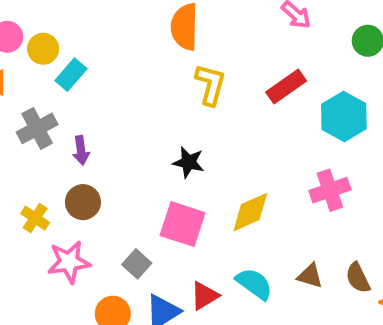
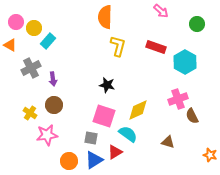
red rectangle: (286, 87) -> (156, 47), turned 54
gray square: (137, 264) -> (91, 138), moved, turned -32
brown semicircle: (358, 278) -> (192, 116), moved
cyan semicircle: (254, 284) -> (128, 134), moved

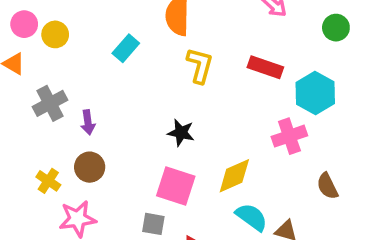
cyan rectangle: (48, 41) -> (126, 48), moved
pink cross: (178, 99) -> (289, 136), moved
cyan semicircle: (128, 134) -> (252, 217), moved

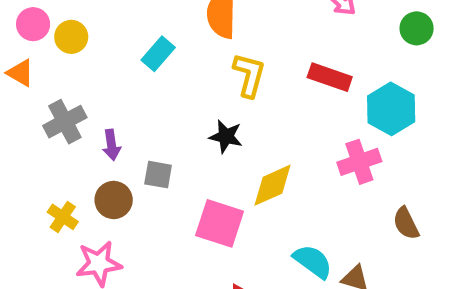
black star: (181, 133) -> (226, 136), moved
yellow diamond: (234, 176) -> (272, 185), moved
gray square: (153, 224) -> (158, 175), moved

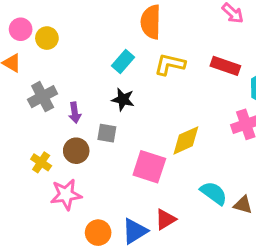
cyan rectangle: (158, 54) -> (123, 61), moved
yellow L-shape: (249, 75) -> (170, 64), turned -92
black star: (226, 136) -> (123, 99), moved

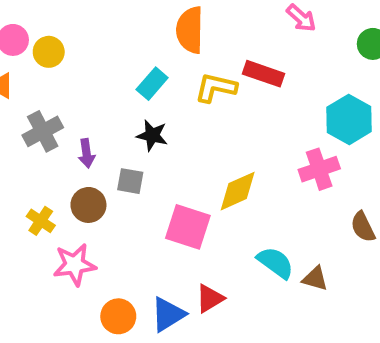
red rectangle: (225, 66) -> (263, 74), moved

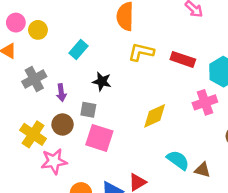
red rectangle: (263, 74) -> (183, 59), moved
cyan rectangle: (152, 84) -> (78, 50), moved
yellow cross: (41, 221) -> (33, 134), size x1.5
pink square: (188, 227) -> (99, 138), moved

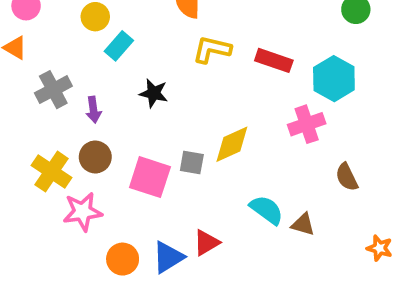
yellow circle: (38, 30) -> (95, 17), moved
gray square: (88, 110) -> (192, 162), moved

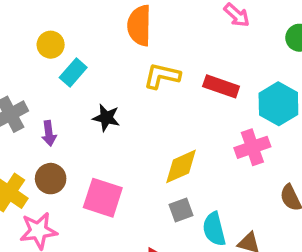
gray square: (192, 162) -> (181, 210), moved, turned -30
cyan semicircle: (267, 210) -> (214, 229), turned -140

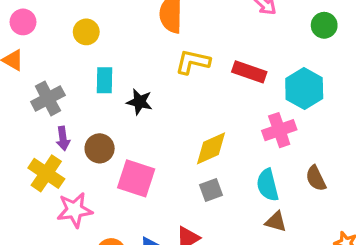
cyan rectangle: (73, 72) -> (105, 80), moved, turned -40
purple arrow: (49, 133) -> (63, 138), moved
brown circle: (51, 179) -> (100, 148), moved
cyan semicircle: (214, 229) -> (268, 185), moved

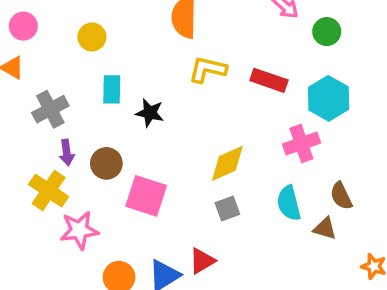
green circle: (324, 25) -> (327, 32), moved
brown triangle: (276, 222) -> (325, 228), moved

